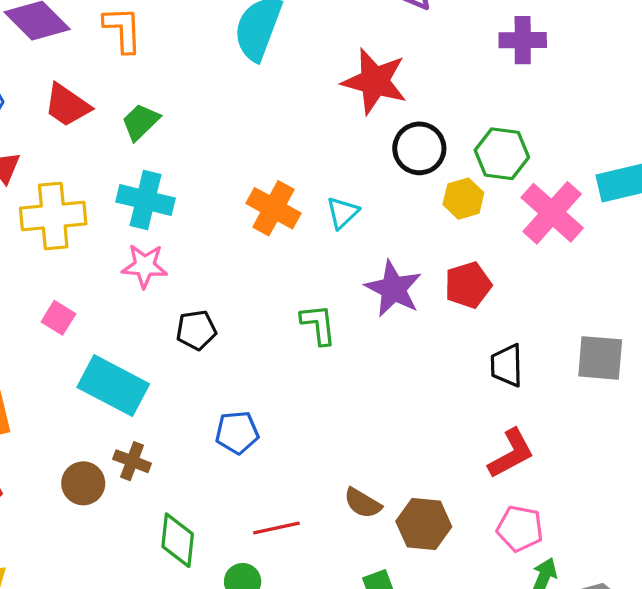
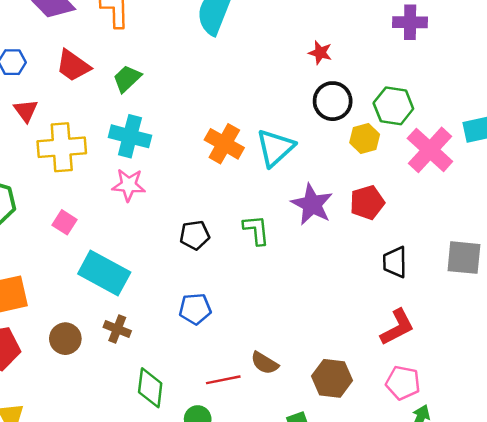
red star: (375, 81) -> (320, 53), moved, size x0.5
cyan triangle: (342, 213) -> (275, 148), size x1.6
black pentagon: (196, 330) -> (195, 235), moved
brown circle: (83, 483) -> (65, 339), moved
brown semicircle: (363, 503) -> (265, 363), moved

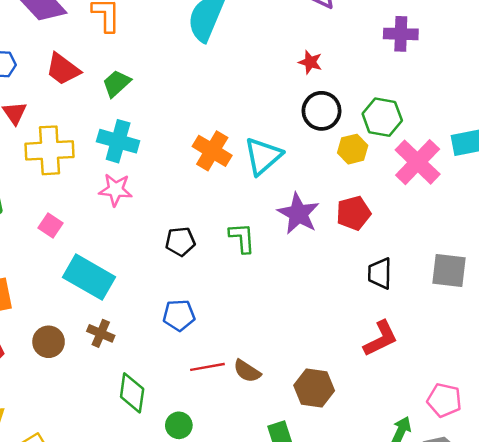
red line: (223, 380) -> (207, 367), moved
pink pentagon: (403, 383) -> (444, 400), moved

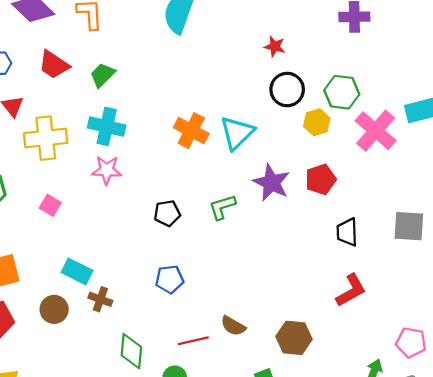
green L-shape: (242, 238) -> (222, 207), turned -100
cyan rectangle: (89, 277) -> (77, 271), moved, size x0.7
red line: (207, 367) -> (193, 341), moved

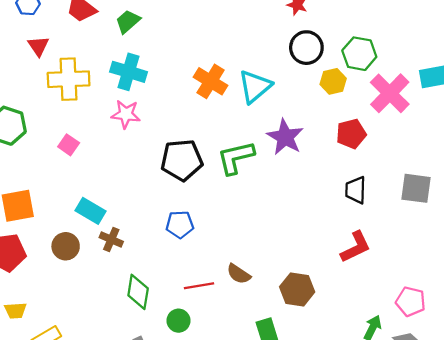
red pentagon: (321, 179) -> (351, 134), moved
green L-shape: (222, 207) -> (236, 158), size x1.4
black pentagon: (167, 213) -> (182, 160), size x1.6

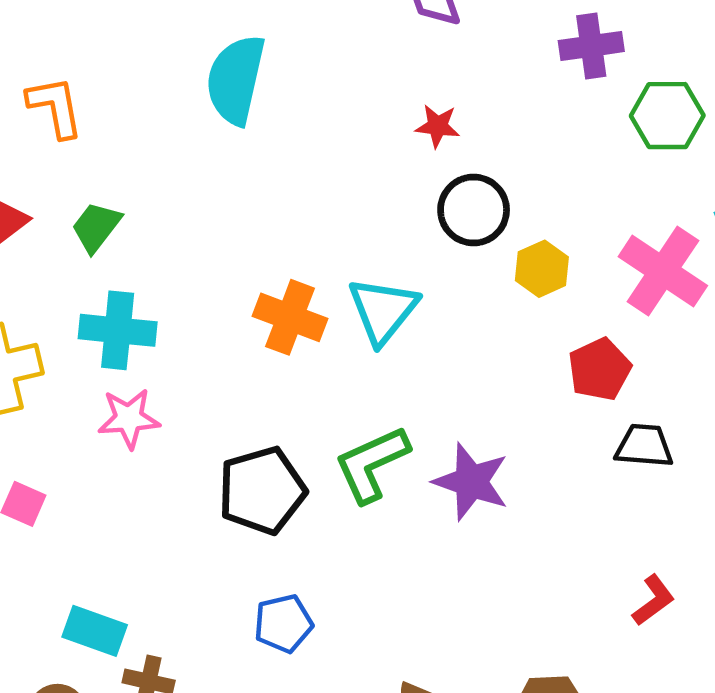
green hexagon: (359, 54) -> (667, 116), moved
purple star: (285, 137) -> (471, 482), moved
black trapezoid: (356, 190) -> (644, 446), moved, turned 104
red L-shape: (356, 247) -> (653, 600), size x0.7

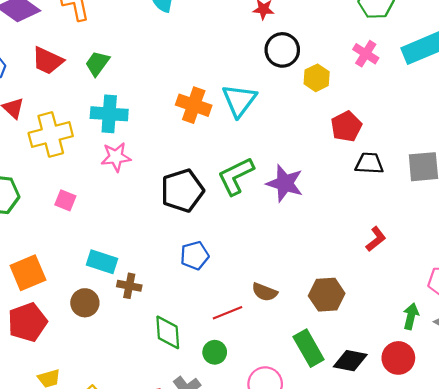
pink cross: (663, 271) -> (366, 54), moved, size x0.6

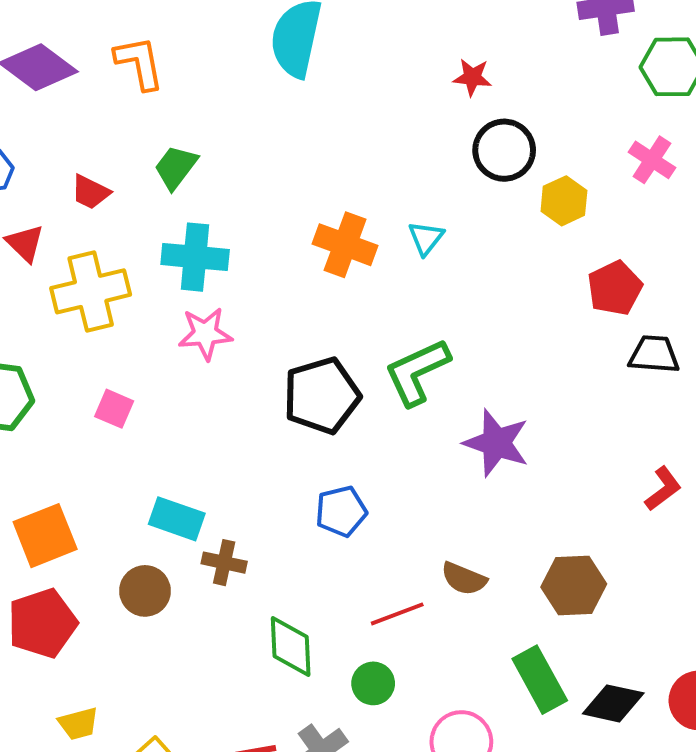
red trapezoid: (48, 61) -> (90, 192), moved, size x0.7
cyan triangle: (239, 100) -> (426, 238), size x0.6
purple star: (285, 183) -> (496, 443), moved

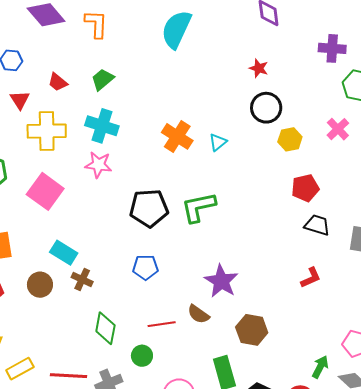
pink square: (114, 409) -> (45, 191), size x1.8
purple star: (496, 443) -> (221, 281), moved
red L-shape: (663, 489) -> (311, 278), moved

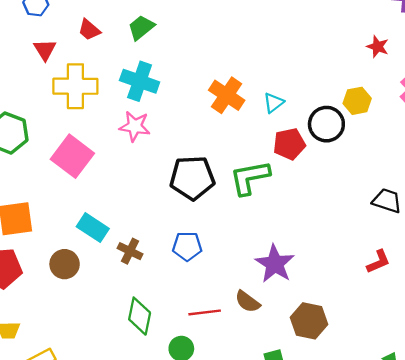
red star: (259, 68) -> (378, 47), moved
black circle: (266, 108) -> (326, 124), moved
red pentagon: (305, 188) -> (289, 144), moved
brown cross: (82, 279) -> (130, 251), moved

